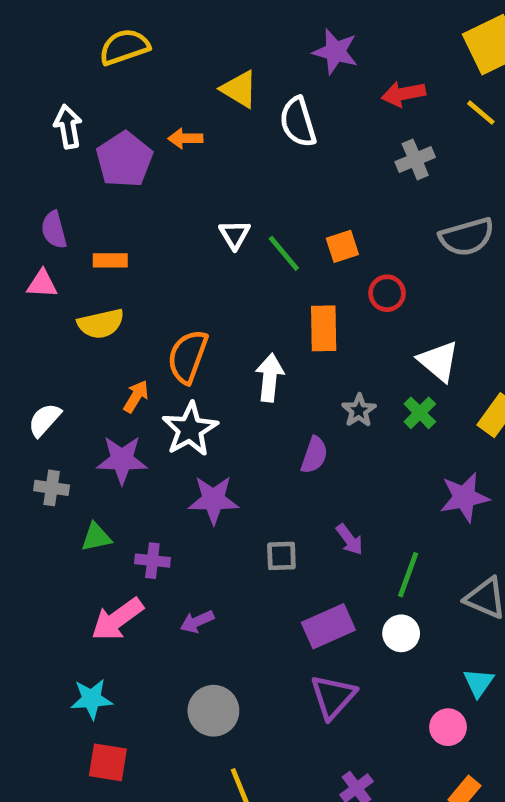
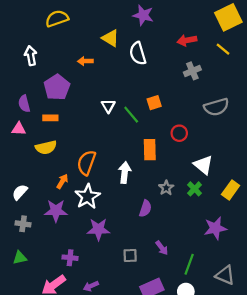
purple star: (335, 52) -> (143, 15), moved
purple pentagon: (124, 159) -> (57, 87), moved
orange square: (342, 246) -> (154, 103), moved
green triangle: (96, 537) -> (20, 258), moved

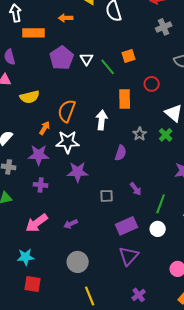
purple pentagon: (57, 87) -> (62, 58), moved
orange rectangle: (50, 118) -> (34, 33), moved, size x1.5
white star: (88, 197) -> (68, 142), turned 30
purple cross: (70, 258) -> (41, 185), moved

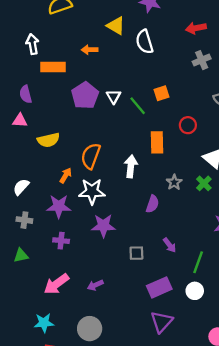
gray circle: (78, 262) -> (90, 329), moved

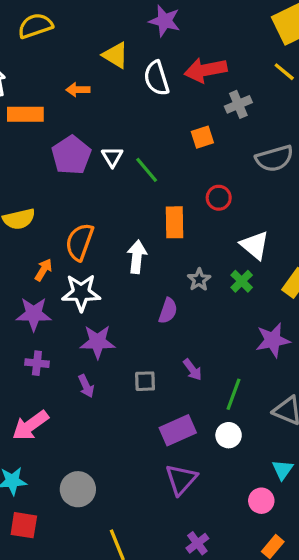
red arrow: (196, 28) -> (206, 70), moved, size x1.4
orange square: (162, 93) -> (202, 137), moved
purple arrow: (95, 285) -> (86, 386), moved, turned -91

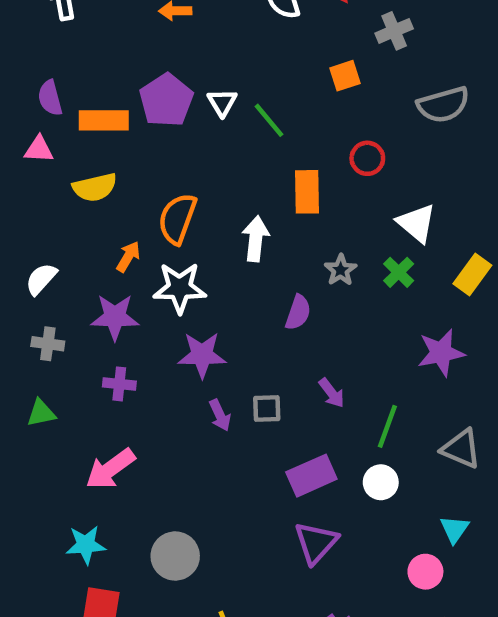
orange rectangle: (25, 114) -> (104, 120), moved
purple arrow: (86, 386) -> (220, 415), moved

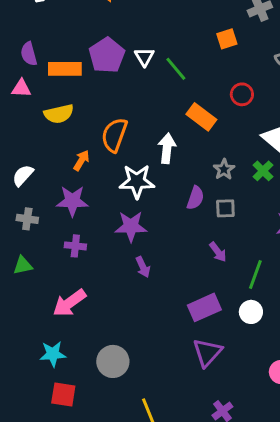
orange rectangle: (307, 192) -> (201, 117), turned -52
white star: (180, 288) -> (137, 181), moved
gray square: (267, 409) -> (225, 208), moved

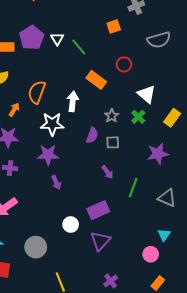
white circle: (251, 312) -> (71, 225), moved

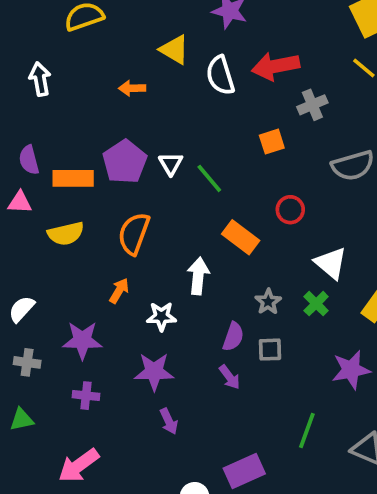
orange semicircle: (37, 92) -> (134, 234), moved
orange arrow: (14, 110) -> (119, 291), moved
white star: (52, 124) -> (161, 316), size x0.7
purple arrow: (108, 172) -> (230, 377), moved

